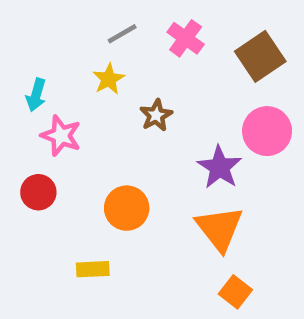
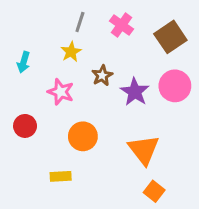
gray line: (122, 34) -> (80, 22), turned -42
pink star: (61, 136) -> (61, 92), moved
purple star: (219, 167) -> (135, 92), moved

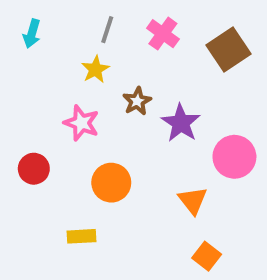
cyan arrow: (24, 62) -> (32, 34), moved
pink circle: (175, 86) -> (234, 157), moved
orange triangle: (144, 150) -> (193, 200), size x0.7

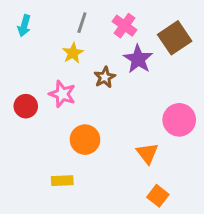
purple star: (181, 123) -> (138, 59), moved
red circle: (34, 169) -> (26, 106), moved

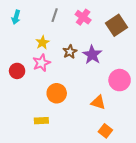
yellow star: (73, 53) -> (42, 43), moved
purple star: (138, 59) -> (92, 55), moved
pink star: (62, 94) -> (41, 63), turned 30
orange triangle: (147, 153) -> (98, 102), turned -35

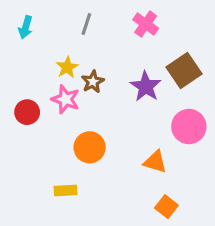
pink cross: (83, 17) -> (146, 24), moved
brown square: (117, 25) -> (184, 70), moved
brown star: (70, 52) -> (93, 82), moved
pink star: (41, 63) -> (66, 99), turned -30

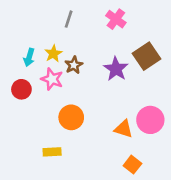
cyan arrow: (26, 27) -> (29, 57), moved
pink circle: (189, 127) -> (150, 120), moved

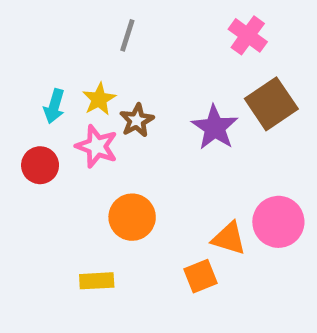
pink cross: (116, 19) -> (248, 35), moved
orange square: (132, 165) -> (201, 276), moved, turned 30

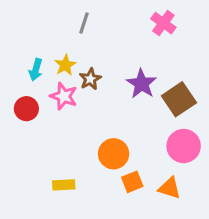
brown square: (271, 104) -> (179, 99), moved
orange circle: (132, 217) -> (114, 154), moved
orange triangle: (229, 238) -> (170, 188), moved

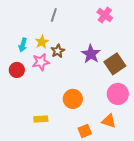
pink star: (64, 96) -> (41, 62), turned -30
orange square: (132, 182) -> (85, 131), moved

